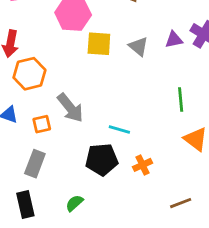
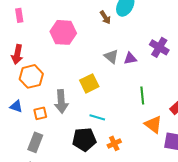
purple triangle: (174, 40) -> (130, 58), moved
yellow square: (99, 44) -> (89, 83), moved, turned -30
gray arrow: (70, 108) -> (61, 101), turned 35

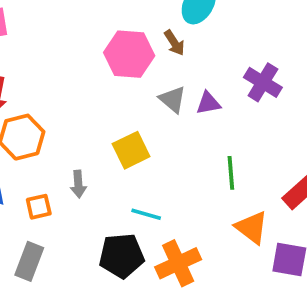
brown arrow: (105, 17) -> (174, 43), moved
pink hexagon: (63, 32) -> (129, 54), moved
gray arrow: (61, 101) -> (78, 184), size x0.6
orange cross: (114, 143) -> (178, 263), size x1.6

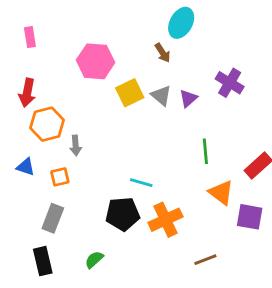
pink hexagon: (129, 54) -> (96, 61), moved
purple triangle: (208, 103) -> (188, 98), turned -30
yellow square: (131, 150) -> (130, 93), moved
gray arrow: (78, 184) -> (76, 145), moved

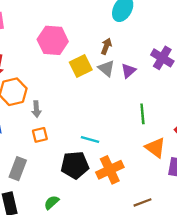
brown arrow: (163, 53) -> (106, 46), moved, turned -126
orange square: (60, 177) -> (40, 135), moved

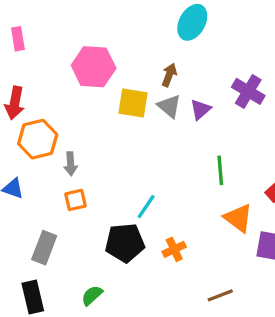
yellow square: (81, 66) -> (133, 103), turned 35
cyan line: (90, 139) -> (146, 207), turned -72
orange cross: (110, 170) -> (174, 249), size x0.6

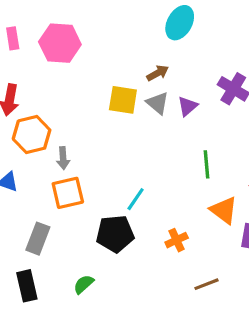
pink hexagon: (94, 67) -> (60, 43), moved
brown arrow: (169, 75) -> (158, 73), turned 40
orange square: (75, 200) -> (68, 193), size x1.5
orange cross: (174, 249) -> (177, 240), moved

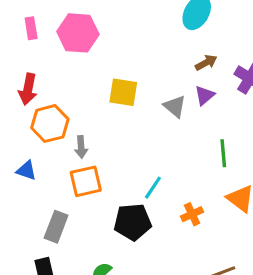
brown arrow: (158, 73) -> (206, 63), moved
yellow square: (123, 100) -> (123, 92), moved
gray triangle: (158, 103) -> (175, 106), moved
orange cross: (177, 240) -> (192, 214), moved

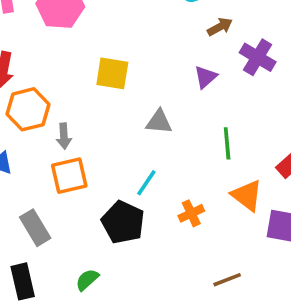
brown arrow: (206, 63) -> (220, 27), moved
gray triangle: (175, 106) -> (159, 122), moved, turned -35
black pentagon: (133, 222) -> (123, 222), turned 30
gray rectangle: (56, 227) -> (35, 228), turned -52

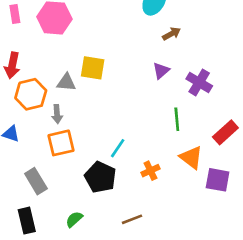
purple cross: (258, 57) -> (199, 82), moved
gray triangle: (159, 122) -> (66, 82), moved
brown line: (227, 280) -> (132, 219), moved

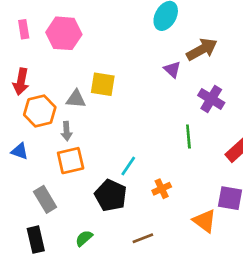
brown arrow: (172, 34) -> (202, 49), moved, size x1.6
purple triangle: (161, 71) -> (172, 69), moved, turned -36
orange triangle: (191, 157) -> (205, 221), moved

